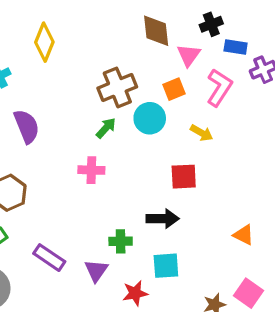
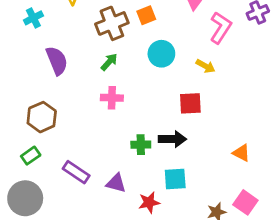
brown cross: (117, 87) -> (112, 23), moved
orange square: (174, 89) -> (146, 15), moved
green arrow: (106, 128) -> (109, 62), moved
green cross: (121, 241) -> (141, 145), moved
purple triangle: (96, 270) -> (116, 183), turned -50

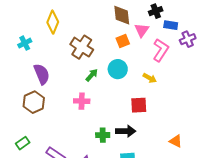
orange square: (146, 15) -> (123, 41), moved
brown cross: (112, 23) -> (82, 47), turned -35
green arrow: (109, 62) -> (92, 75), moved
brown hexagon: (42, 117) -> (34, 102), moved

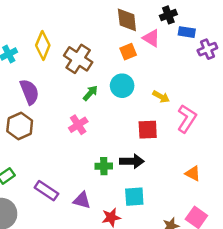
yellow diamond: (53, 22) -> (43, 45), moved
pink triangle: (142, 30) -> (151, 38), turned -35
pink L-shape: (161, 50) -> (187, 119), moved
pink cross: (82, 101) -> (78, 125), turned -35

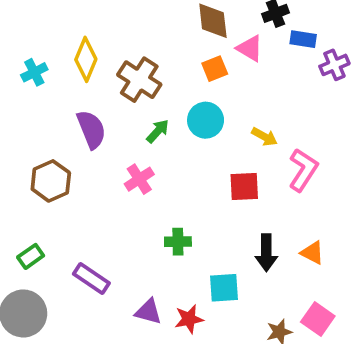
purple semicircle: (29, 92) -> (91, 129), moved
black arrow: (132, 161) -> (266, 253), moved, turned 90
purple triangle: (82, 200) -> (148, 312), moved

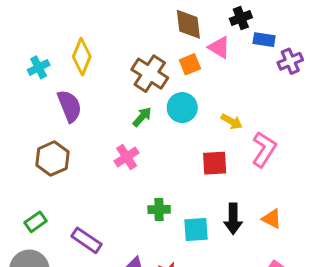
brown cross: (139, 80) -> (150, 74), moved
purple semicircle: (91, 129) -> (69, 106), moved
cyan square: (224, 288) -> (196, 230), moved

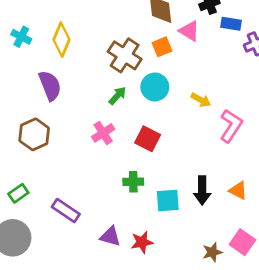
cyan cross: (39, 67) -> (21, 37), moved, turned -36
red square: (215, 163) -> (148, 139), moved, turned 30

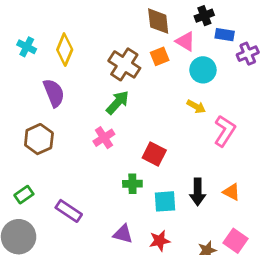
cyan circle: (155, 87) -> (203, 70), moved
green arrow: (117, 96) -> (118, 102), size x1.4
red square: (148, 139) -> (154, 154), moved
purple triangle: (110, 236) -> (123, 234), moved
red star: (142, 242) -> (160, 241), moved

